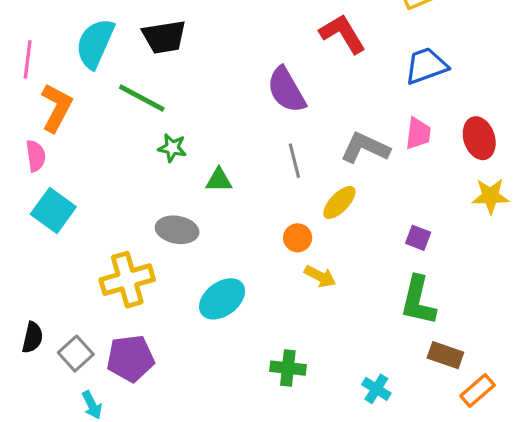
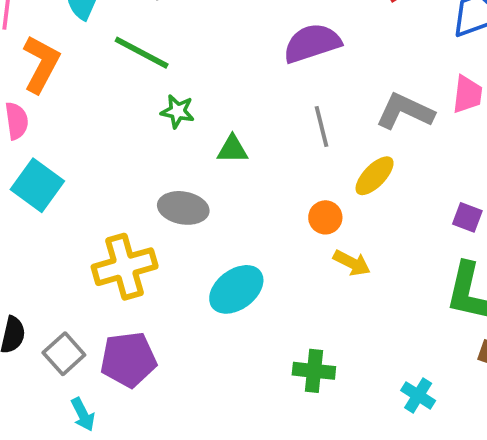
purple semicircle: (286, 90) -> (312, 43), turned 102

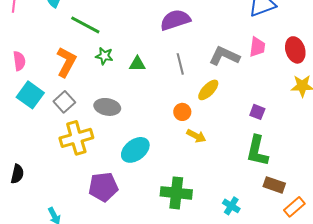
orange L-shape: (41, 64) -> (66, 62), moved
green triangle: (232, 149) -> (137, 64), moved
gray square: (64, 354) -> (64, 102), moved
purple pentagon: (128, 359) -> (103, 187), moved
green cross: (314, 371) -> (176, 193), size x1.4

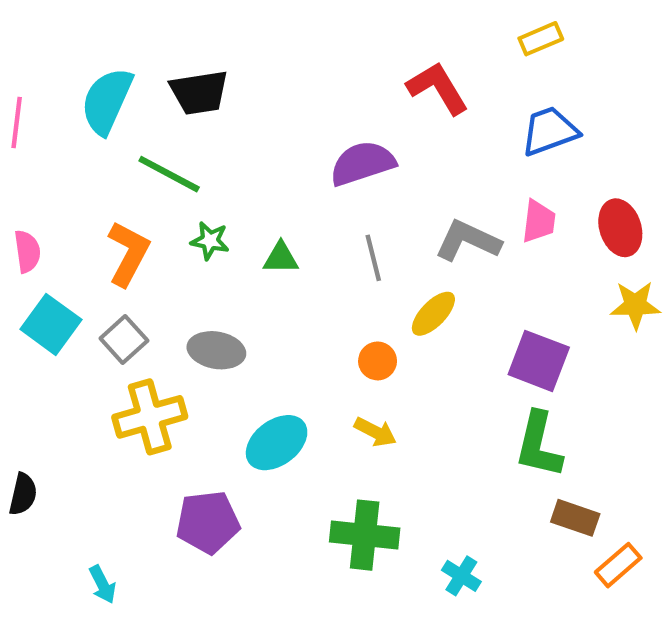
purple square: (257, 112) -> (539, 361), size x1.8
yellow arrow: (196, 136) -> (375, 432), moved
cyan cross: (231, 206) -> (461, 576), moved

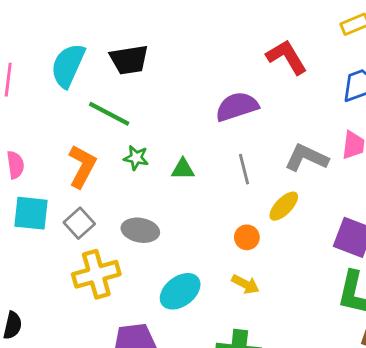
cyan square: (51, 324) -> (31, 213), turned -30

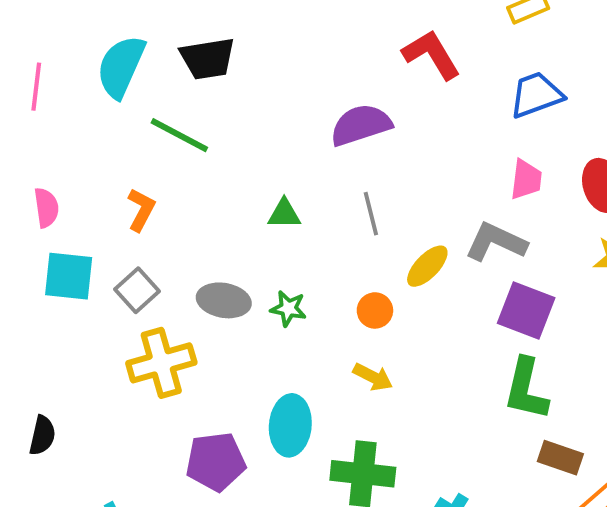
green star: (136, 158) -> (288, 308), moved
gray L-shape: (307, 158) -> (496, 242), moved
orange L-shape: (82, 166) -> (141, 210), size x0.7
cyan ellipse: (180, 291) -> (290, 425), moved, turned -48

